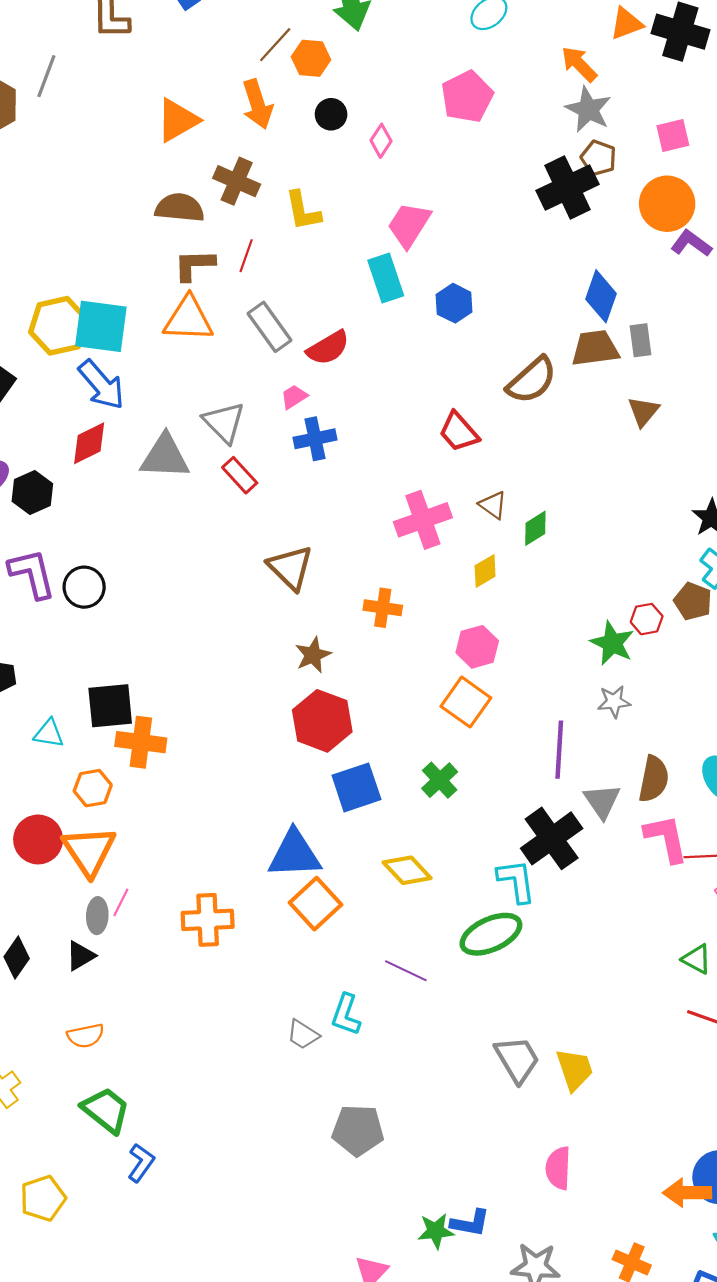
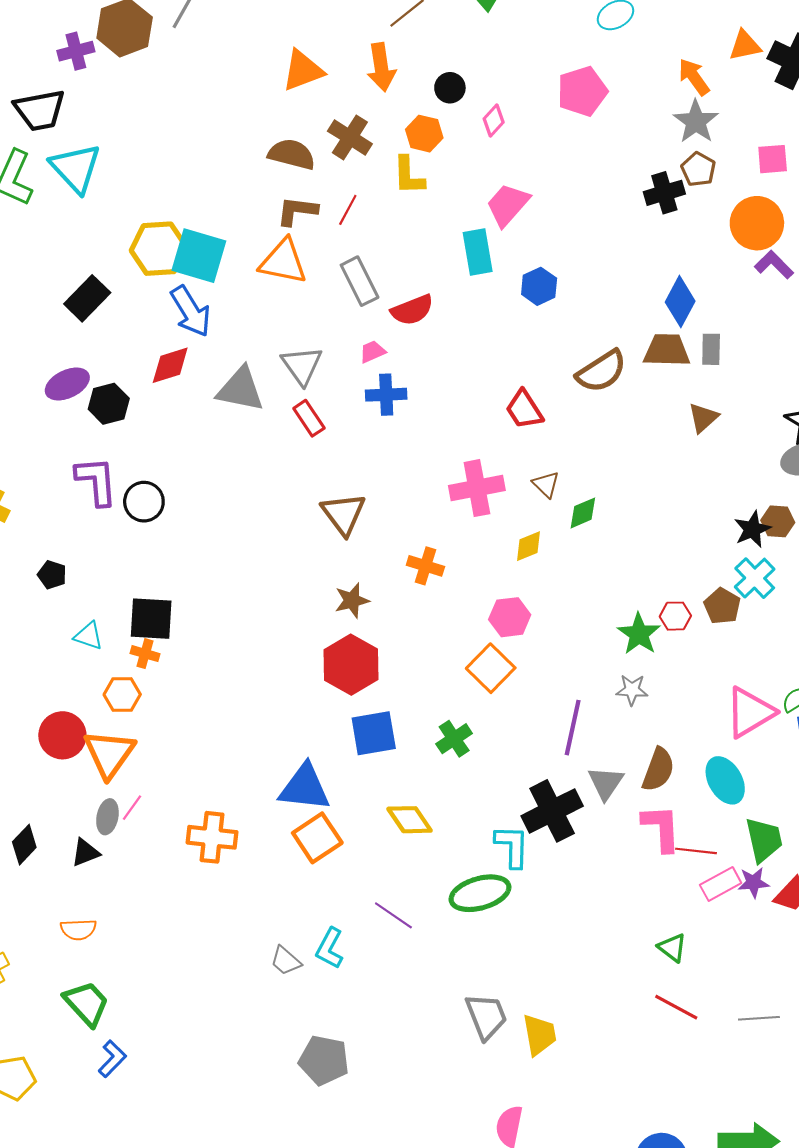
orange hexagon: (311, 58) -> (424, 134), moved
black cross: (567, 187) -> (664, 193), size x0.7
orange cross: (141, 742) -> (145, 654), moved, size x0.6

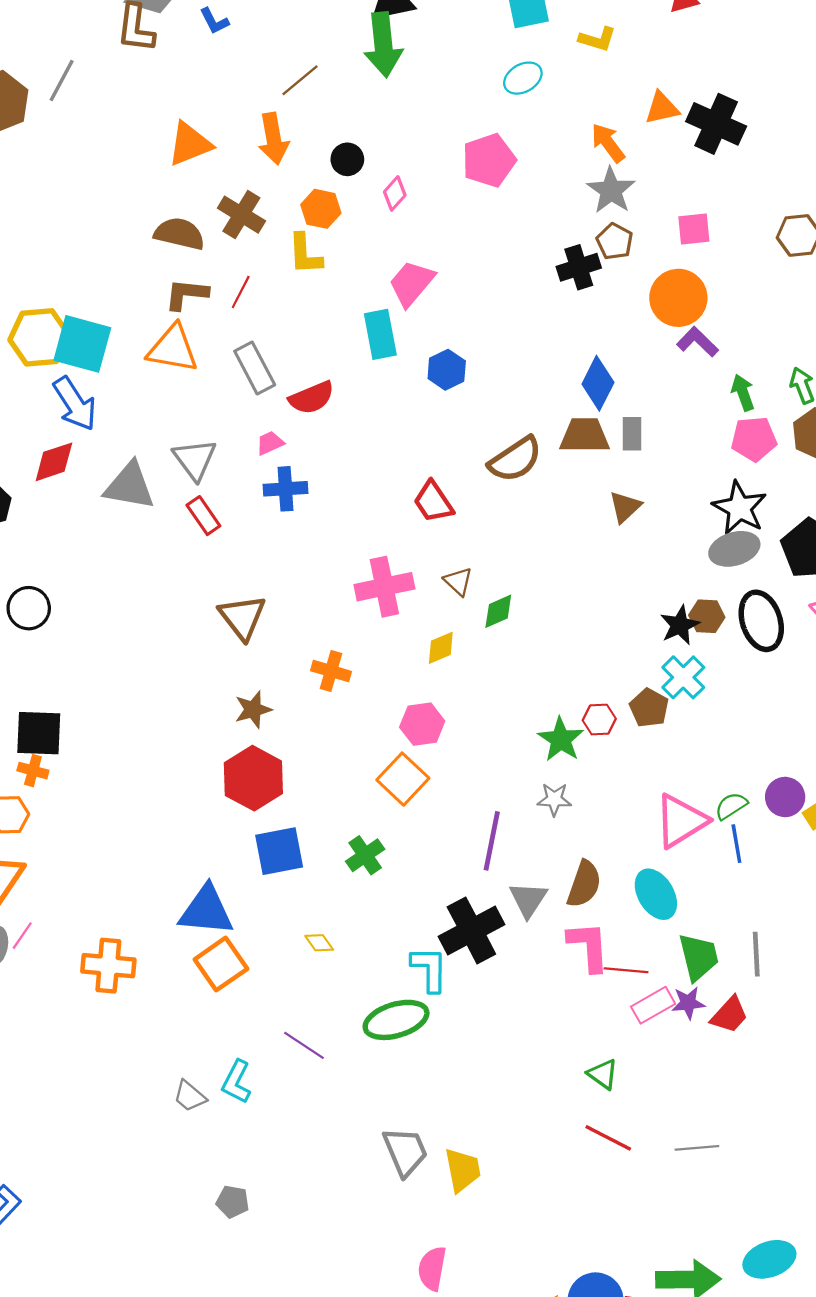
yellow diamond: (410, 820) -> (319, 943), size x0.6
gray pentagon: (324, 1060) -> (233, 1202), size x0.6

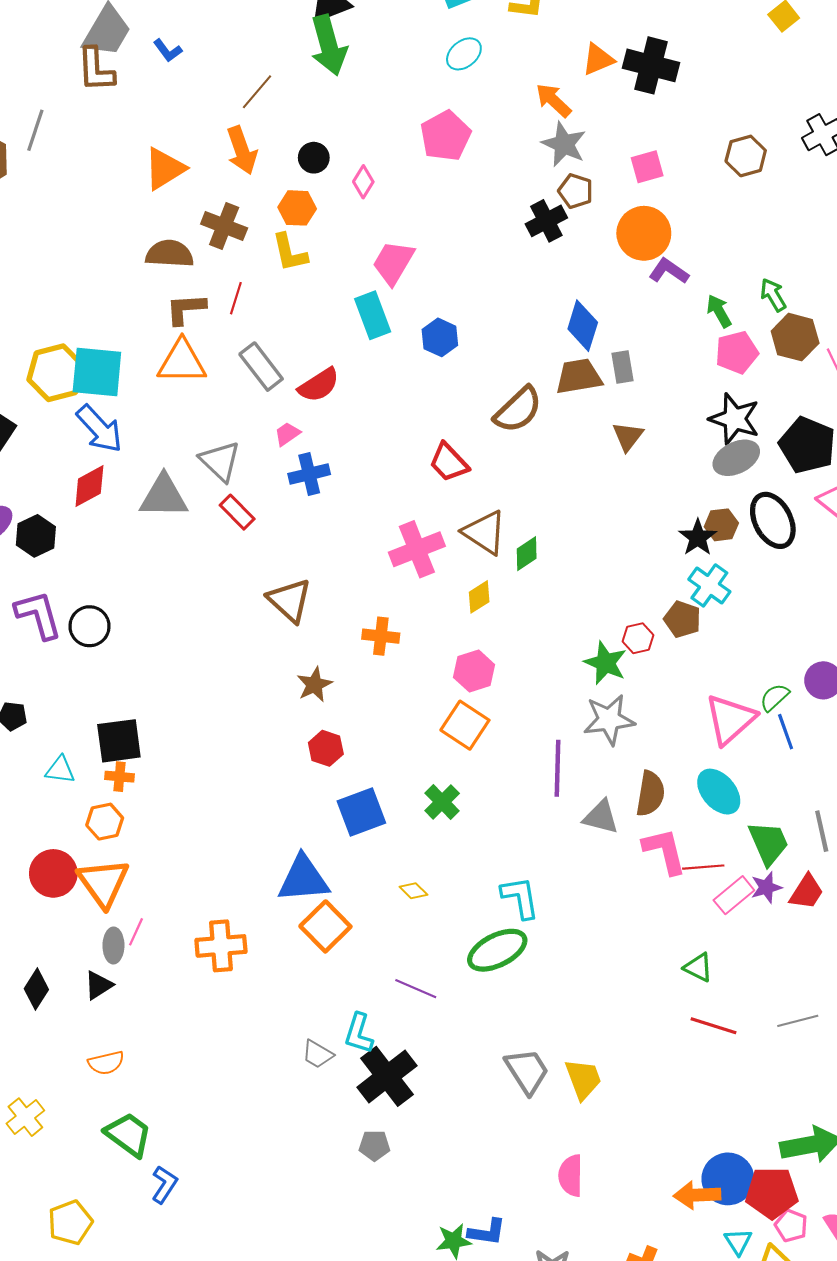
brown triangle: (458, 581) -> (485, 532), size x1.6
red hexagon: (253, 778) -> (326, 748), size x0.6
gray star: (554, 799) -> (609, 720), size x1.6
gray triangle: (528, 899) -> (601, 817), turned -39
black cross: (471, 931) -> (387, 1076), moved

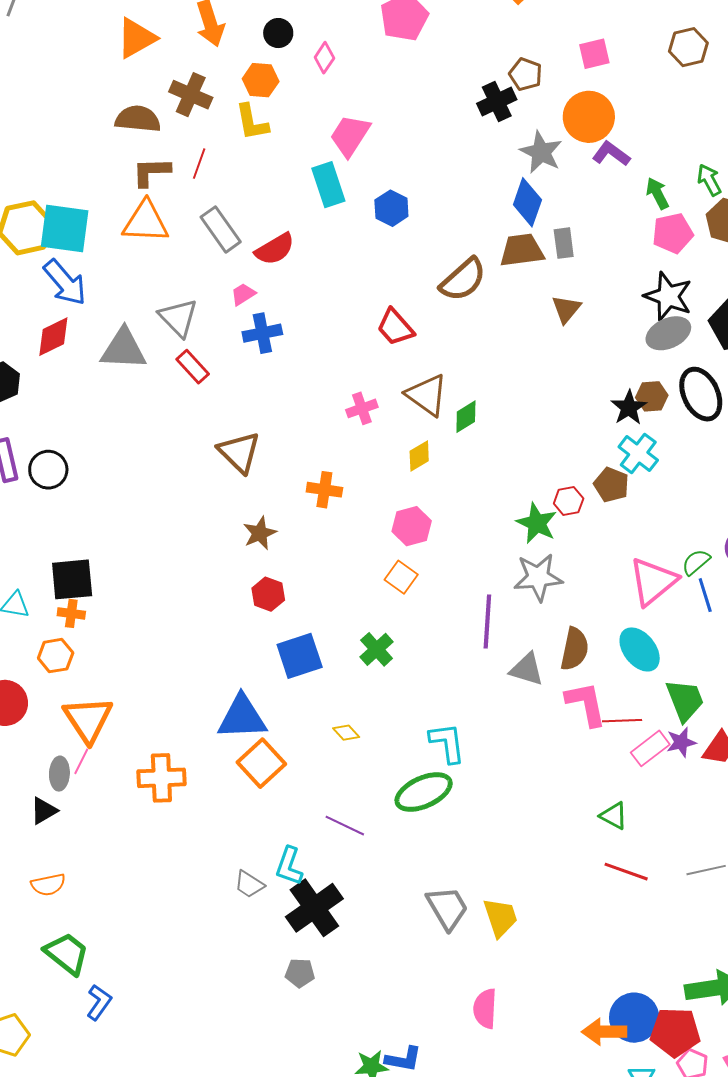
gray star: (564, 144) -> (541, 152), moved
pink cross: (417, 549) -> (362, 408), size x0.6
orange square: (465, 725) -> (401, 577), size x0.7
orange triangle: (103, 883) -> (88, 719), moved

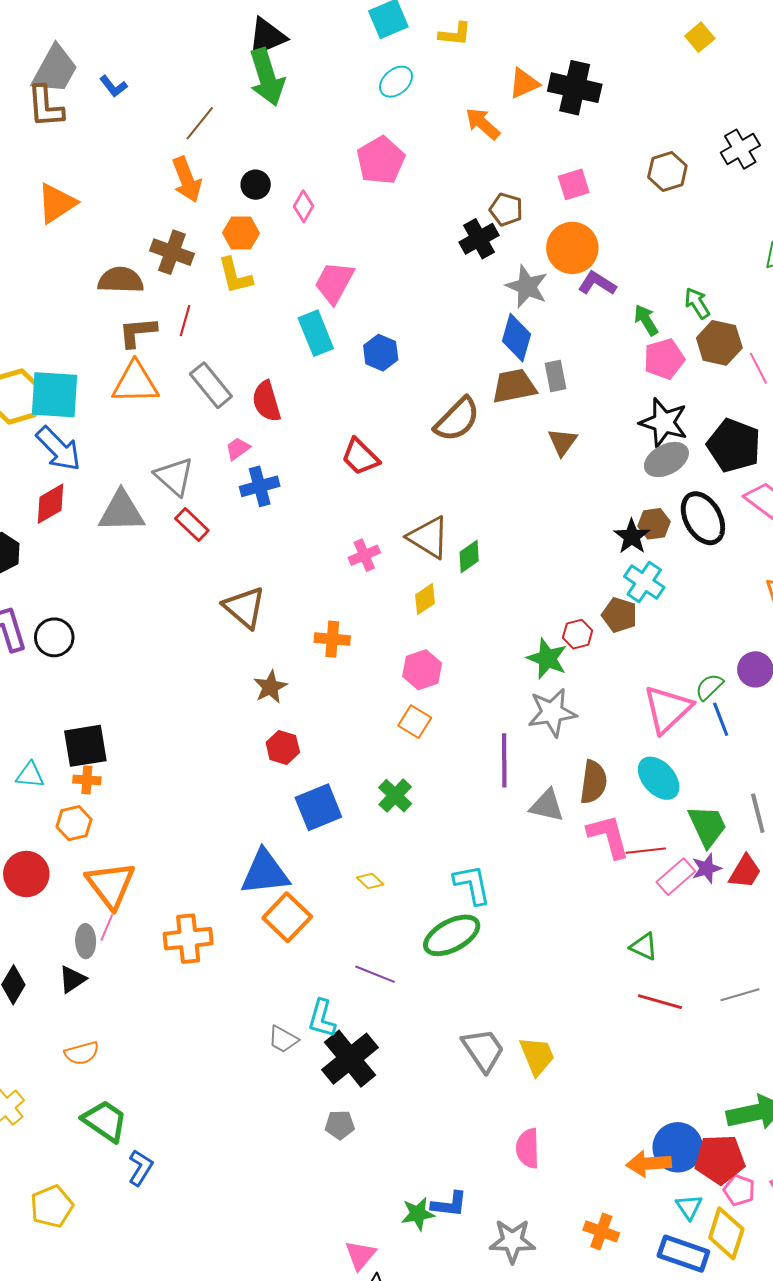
orange triangle: (136, 38) -> (57, 203), moved
red semicircle: (275, 249) -> (266, 401), turned 108
red trapezoid: (395, 327) -> (360, 457), moved

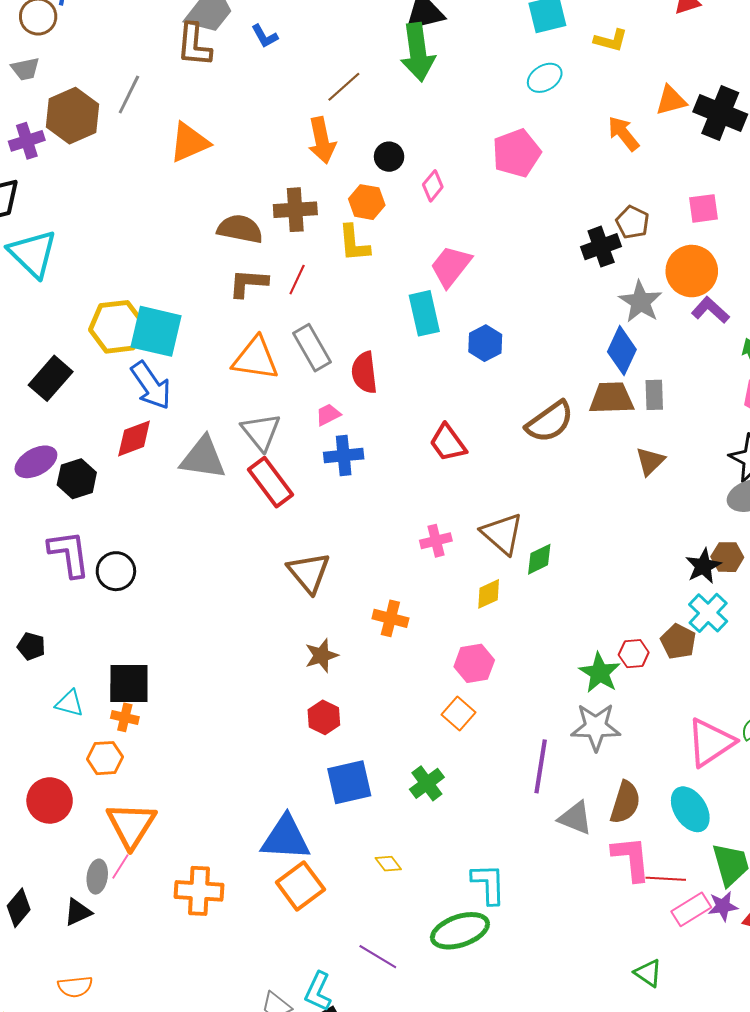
brown cross: (172, 252) -> (295, 210), turned -33
orange triangle: (135, 383) -> (255, 359), moved
red rectangle: (192, 525) -> (270, 482), size x1.4

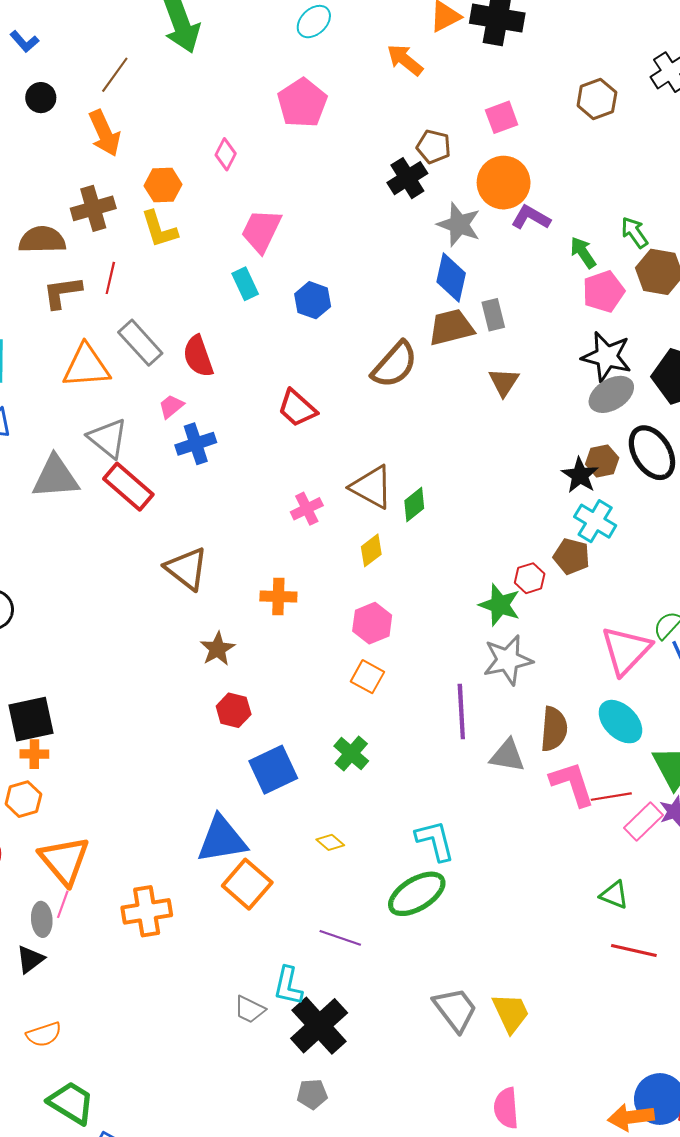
black circle: (389, 157) -> (41, 98), moved
cyan rectangle: (424, 313) -> (245, 284), size x0.7

